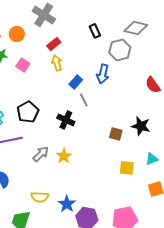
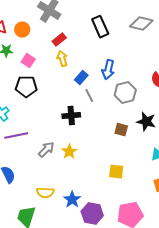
black rectangle: (95, 31) -> (100, 27), size x1.5
gray hexagon: (120, 50) -> (125, 93), moved
black pentagon: (28, 112) -> (26, 87), moved, turned 30
black cross: (66, 120) -> (71, 116), turned -30
yellow square: (127, 168) -> (116, 172), moved

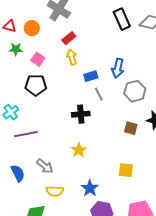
black rectangle: (100, 27) -> (122, 19), moved
blue rectangle: (81, 78) -> (91, 76), turned 32
gray arrow: (46, 150) -> (45, 166), moved, turned 84
blue star: (72, 200) -> (90, 188), moved

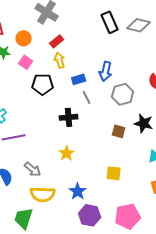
orange circle: (32, 28) -> (24, 38), moved
black pentagon: (36, 85) -> (43, 84), moved
yellow semicircle: (55, 191) -> (43, 194), size x1.4

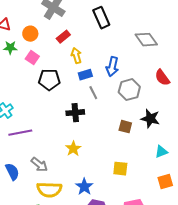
black rectangle: (110, 22) -> (101, 18), moved
gray diamond: (139, 25) -> (146, 40), moved, turned 40
yellow arrow: (60, 60) -> (76, 56), moved

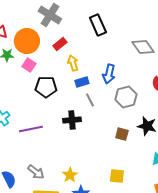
orange circle: (30, 34) -> (27, 41), size x1.6
purple line: (20, 133) -> (31, 129), moved
yellow star: (73, 149) -> (70, 175), moved

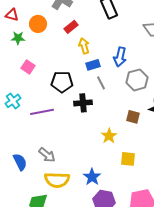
orange circle: (27, 41) -> (38, 24), size x0.7
pink square: (29, 65) -> (28, 67), moved
black pentagon: (46, 87) -> (62, 82), moved
yellow star: (70, 175) -> (109, 136), moved

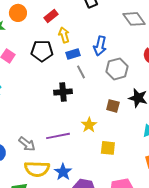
black pentagon: (62, 82) -> (42, 51), moved
purple line: (42, 112) -> (58, 136), moved
blue star: (92, 177) -> (63, 172), moved

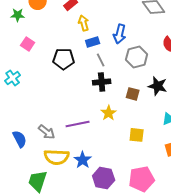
black pentagon: (42, 51) -> (64, 59), moved
black cross: (63, 92) -> (102, 82), moved
yellow square: (108, 148) -> (137, 135), moved

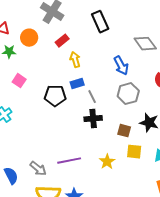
blue arrow: (120, 34) -> (121, 66), moved, turned -42
blue rectangle: (93, 42) -> (77, 84), moved
yellow star: (109, 113) -> (107, 162), moved
yellow square: (137, 135) -> (134, 152), moved

